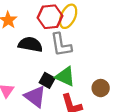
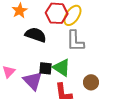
gray L-shape: (61, 45) -> (75, 41), moved
black square: (47, 80) -> (45, 68), turned -32

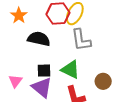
black square: (45, 68) -> (44, 71), moved

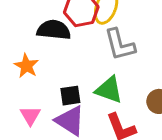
orange star: (19, 15) -> (26, 66), moved
black semicircle: (39, 39) -> (54, 30), moved

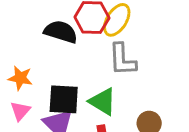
orange star: (26, 66) -> (20, 78), moved, turned -30
black square: (70, 96) -> (64, 99), size x1.5

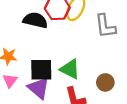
gray L-shape: (122, 60) -> (105, 26), moved

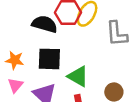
black square: (41, 70) -> (49, 59), moved

